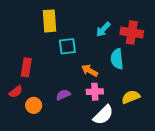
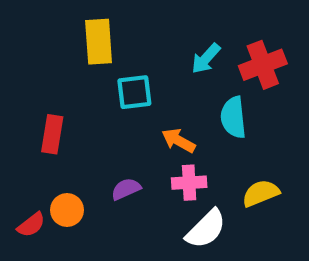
red cross: (132, 33) -> (263, 65), turned -30
red semicircle: (16, 92) -> (31, 225), moved

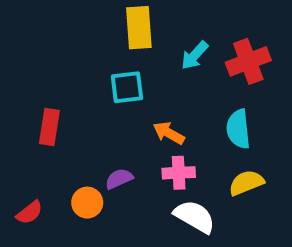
yellow rectangle: (99, 42) -> (139, 28), moved
cyan semicircle: (233, 117) -> (238, 129), moved
orange circle: (67, 210) -> (87, 203), moved
white semicircle: (206, 229) -> (195, 217), turned -105

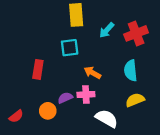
red rectangle: (49, 127) -> (38, 69), moved
pink cross: (179, 173) -> (86, 94), moved

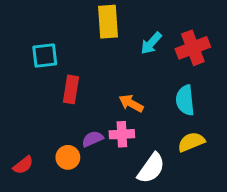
cyan square: (70, 48) -> (45, 56), moved
red rectangle: (38, 69) -> (71, 89), moved
white semicircle: (107, 118) -> (151, 168), turned 95

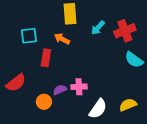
cyan semicircle: (185, 100) -> (134, 60), moved, turned -48
orange arrow: (131, 103) -> (62, 39), moved
yellow semicircle: (191, 142) -> (128, 105), moved
red semicircle: (23, 165) -> (16, 83), moved, size x1.5

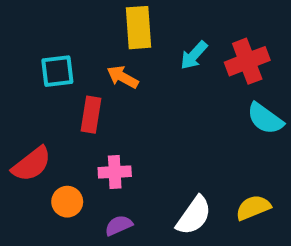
pink cross: (79, 87) -> (115, 172), moved
purple semicircle: (60, 90) -> (119, 225), moved
orange circle: (44, 102) -> (67, 202), moved

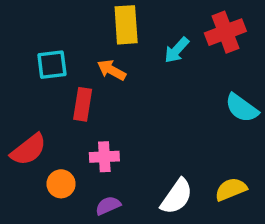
red cross: (247, 61) -> (225, 32), moved

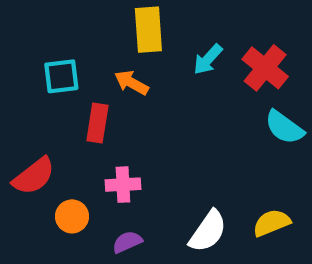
red cross: (225, 32) -> (265, 68), moved, turned -30

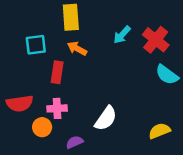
yellow rectangle: (148, 30) -> (71, 17), moved
red semicircle: (34, 176) -> (20, 103), turned 30
pink cross: (123, 185) -> (57, 108), moved
white semicircle: (208, 231) -> (106, 118), moved

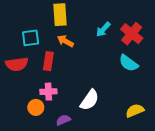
cyan semicircle: (167, 75) -> (129, 63), moved
red semicircle: (20, 103) -> (17, 64), moved

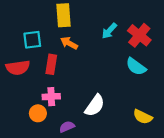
yellow semicircle: (135, 111) -> (143, 117), turned -132

